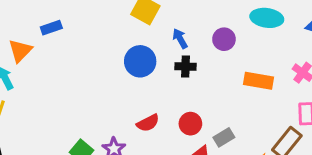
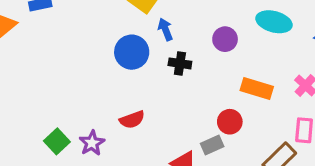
blue arrow: (180, 39) -> (165, 29), moved
red circle: (190, 124) -> (230, 122), moved

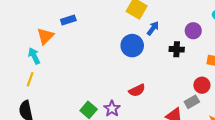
blue arrow: (165, 29) -> (153, 28), turned 64
black cross: (180, 63) -> (177, 49), moved

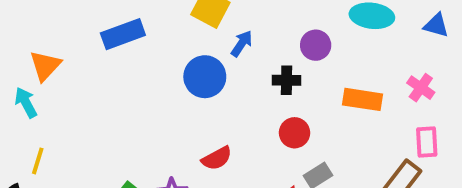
blue rectangle: (68, 20) -> (123, 34), moved, size x1.5
yellow line: (30, 79) -> (38, 161), moved
red circle: (202, 85) -> (295, 133), moved

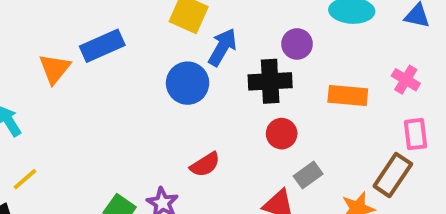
blue arrow: (242, 43) -> (222, 47), size x1.4
orange triangle: (45, 66) -> (55, 69), moved
black cross: (287, 80) -> (270, 81), size x1.5
yellow line: (38, 161) -> (25, 179), turned 36

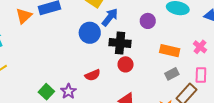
black cross: (270, 81) -> (120, 43), moved
red circle: (282, 134) -> (126, 64), moved
gray rectangle: (308, 175) -> (172, 74), moved

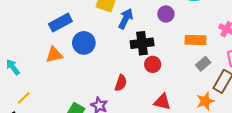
orange triangle: (24, 16) -> (54, 55), moved, turned 42
blue circle: (90, 33) -> (84, 43), moved
red semicircle: (93, 75) -> (121, 83), turned -35

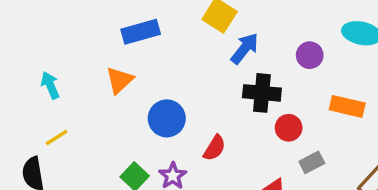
blue circle: (84, 43) -> (167, 118), moved
orange triangle: (54, 55) -> (120, 80), turned -42
red circle: (153, 64) -> (289, 128), moved
gray rectangle: (203, 64) -> (312, 162), moved

